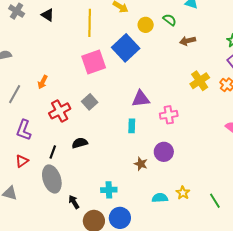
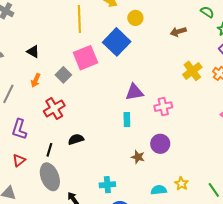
black triangle: (48, 15) -> (33, 52), moved
green semicircle: (170, 20) -> (207, 12), moved
gray square: (90, 102) -> (63, 75), moved

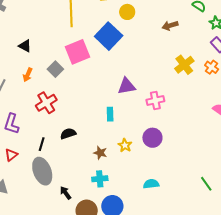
cyan rectangle: (127, 120) -> (110, 114), moved
brown star: (138, 157) -> (100, 153), moved
yellow star: (181, 184) -> (125, 145), moved

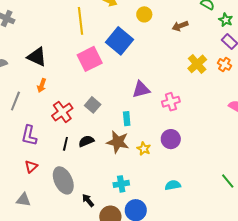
yellow circle: (127, 12) -> (144, 14), moved
black triangle: (25, 46) -> (37, 57), size x1.5
gray square: (55, 69) -> (93, 105), moved
black line: (42, 144) -> (65, 144), moved
brown star: (100, 153) -> (118, 142), moved, size x1.6

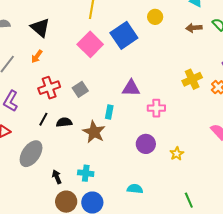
brown arrow: (180, 26) -> (194, 28), moved
pink square: (90, 59) -> (90, 44), turned -35
yellow star: (144, 149) -> (177, 154), moved
gray ellipse: (63, 180) -> (31, 154), turned 44
black arrow: (88, 200) -> (57, 177), moved

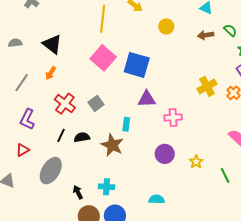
blue square: (124, 35) -> (137, 65), moved, turned -36
red cross: (49, 88) -> (65, 104), turned -30
green line: (189, 200) -> (225, 175), moved

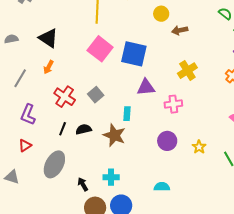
brown arrow: (206, 35) -> (180, 30), moved
yellow cross: (207, 86) -> (187, 71), moved

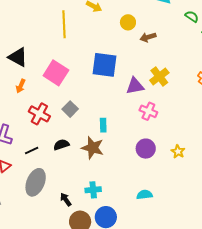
pink square: (100, 49) -> (56, 73), moved
purple triangle: (146, 87) -> (135, 86), moved
pink cross: (173, 104) -> (148, 111), turned 36
black line: (63, 129) -> (32, 150), moved, turned 48

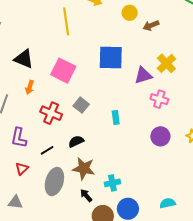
brown star: (93, 148) -> (84, 169), moved
cyan semicircle: (145, 195) -> (168, 203), moved

